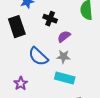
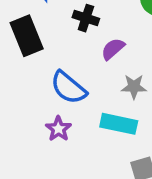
gray star: (63, 57) -> (134, 87), moved
purple star: (21, 83) -> (58, 129), moved

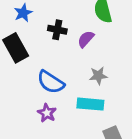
purple semicircle: (113, 49) -> (86, 39), moved

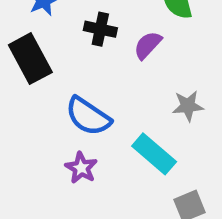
gray star: (98, 76) -> (188, 106), moved
cyan rectangle: (90, 104) -> (154, 154), turned 35

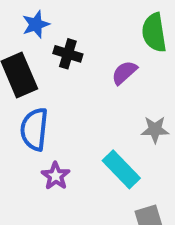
black cross: (100, 29) -> (68, 54), moved
blue semicircle: (88, 116) -> (34, 129), moved, turned 57

